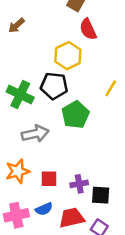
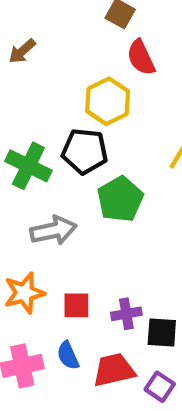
blue semicircle: (44, 209) -> (68, 355), turned 90

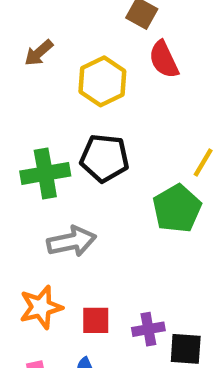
yellow hexagon: (108, 101) -> (102, 81), moved
green cross: (28, 166) -> (45, 173), turned -36
green pentagon: (120, 199) -> (177, 209), moved

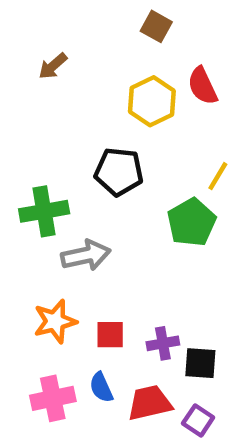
red semicircle: (164, 59) -> (203, 86), moved
yellow hexagon: (102, 81) -> (152, 101), moved
green cross: (45, 173) -> (44, 211), moved

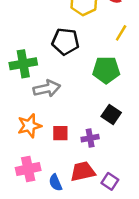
yellow line: (218, 176) -> (121, 33), moved
green pentagon: (191, 222) -> (106, 70), turned 30
black square: (200, 363) -> (111, 115), moved, turned 30
blue semicircle: (101, 387) -> (55, 183), moved

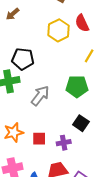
black pentagon: (65, 42) -> (23, 59), moved
gray arrow: (47, 89) -> (40, 96), moved, turned -40

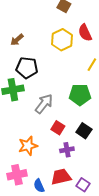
brown arrow: (13, 14) -> (17, 40), moved
orange star: (14, 132) -> (28, 146), moved
red square: (39, 139) -> (58, 128), moved, turned 32

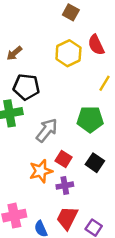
orange star: (28, 146) -> (41, 171), moved
purple cross: (67, 150) -> (65, 186), moved
red trapezoid: (61, 177) -> (67, 218), turned -50

